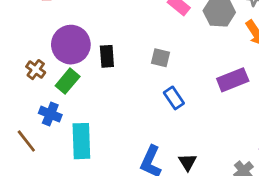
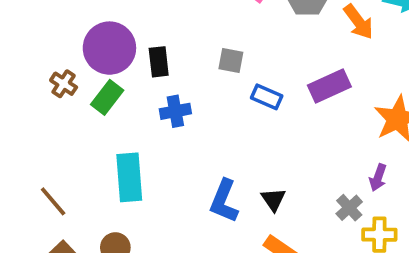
blue rectangle: (174, 98) -> (267, 97), moved, turned -30
blue cross: (50, 114) -> (175, 111), moved, turned -30
brown line: (26, 141) -> (53, 201), moved

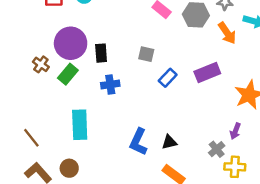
blue rectangle: (267, 97) -> (168, 78), turned -72
black triangle: (273, 199) -> (169, 142), turned 49

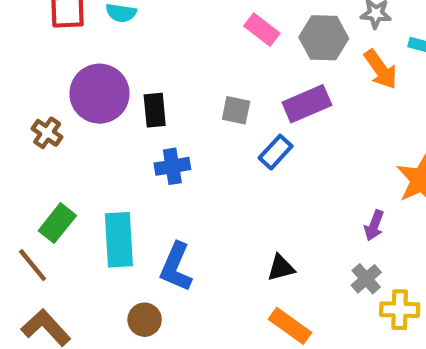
purple rectangle: (207, 73) -> (307, 104), moved
green rectangle: (68, 74) -> (57, 223), moved
purple arrow: (235, 131) -> (374, 225), moved
blue L-shape: (138, 142) -> (176, 267), moved
brown circle: (69, 168) -> (145, 320), moved

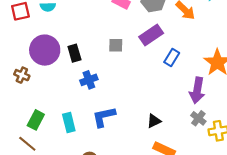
blue rectangle: (276, 152) -> (172, 58), moved
purple arrow: (374, 225) -> (197, 90), size x1.6
cyan rectangle: (119, 240) -> (69, 122), size x0.7
blue L-shape: (176, 267) -> (104, 117), moved, turned 65

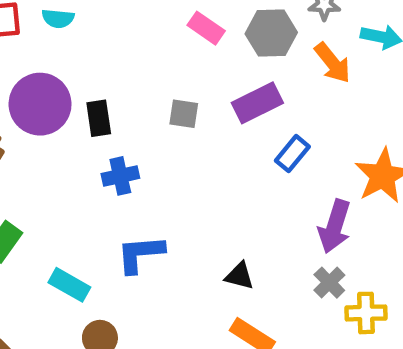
black triangle: (154, 121) -> (239, 276), turned 32
cyan rectangle: (69, 122) -> (69, 285), moved, turned -54

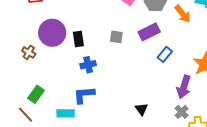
blue L-shape: (140, 254) -> (84, 95), moved
black triangle: (239, 276) -> (141, 109), turned 40
cyan rectangle: (69, 285) -> (66, 113), turned -30

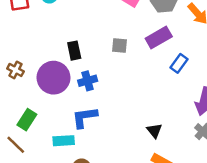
purple circle: (52, 33) -> (53, 78), moved

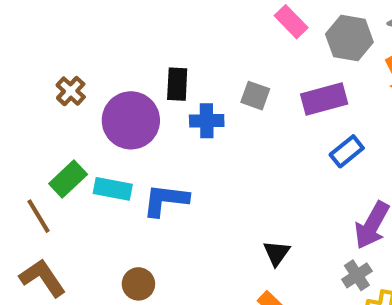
blue cross: (88, 81) -> (207, 121), moved
cyan rectangle: (64, 141) -> (113, 189), moved

